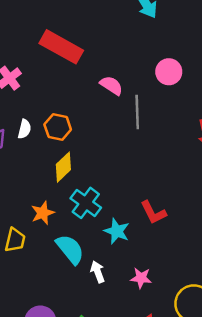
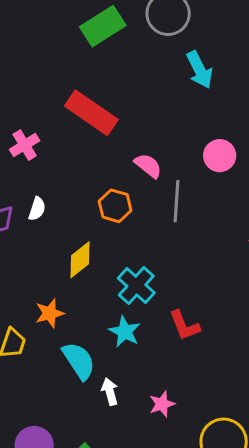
orange hexagon: (58, 127) -> (115, 206), moved
cyan cross: (86, 203) -> (136, 286), moved
cyan star: (117, 231) -> (125, 332), moved
pink star: (141, 278) -> (162, 404), turned -30

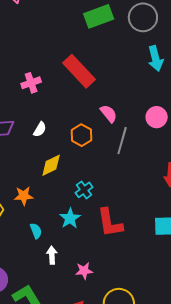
white semicircle: (37, 209) -> (40, 129), moved
cyan cross: (136, 286) -> (84, 190), size x0.7
red L-shape: (185, 325) -> (110, 223), size x1.4
cyan semicircle: (79, 361) -> (36, 231), size x0.6

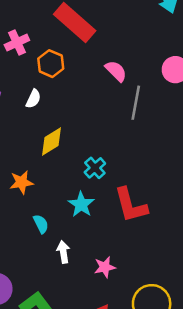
orange hexagon: (81, 135) -> (51, 64), moved

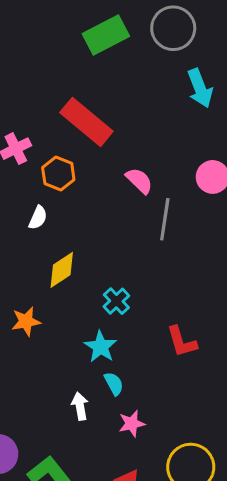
red L-shape: (131, 205) -> (182, 342), moved, size x0.7
cyan semicircle: (41, 224) -> (114, 384), moved

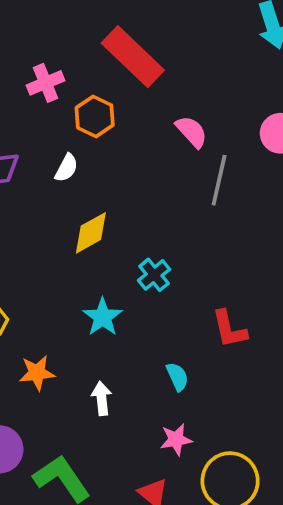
orange star: (26, 321) -> (37, 373), moved
cyan star: (101, 347) -> (103, 317), moved
cyan semicircle: (114, 384) -> (177, 377), moved
pink star: (132, 424) -> (176, 439), moved

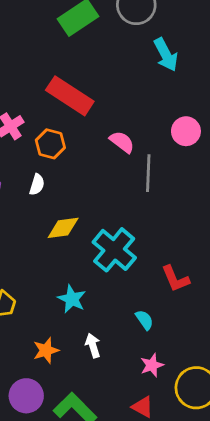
yellow diamond: (91, 233) -> (63, 228), turned 32
cyan cross: (154, 275) -> (114, 250), size x1.8
cyan star: (103, 317) -> (72, 299), moved
orange star: (37, 373) -> (46, 350), moved

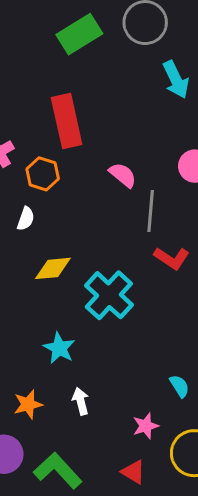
red rectangle: (70, 96) -> (67, 121), turned 42
red L-shape: (175, 279) -> (172, 258), moved, turned -36
cyan semicircle: (144, 320) -> (179, 386), moved

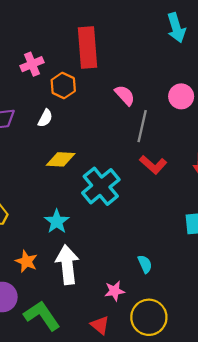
white arrow: (81, 401) -> (67, 265), size x1.8
orange star: (28, 404) -> (26, 261), turned 30

